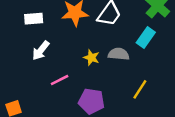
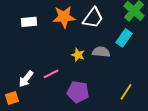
white arrow: (41, 50) -> (26, 79), moved
yellow line: (140, 89) -> (126, 92), moved

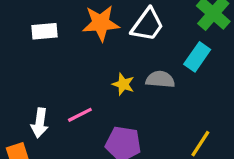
white arrow: (26, 79) -> (40, 123), turned -30

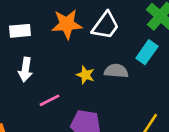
white arrow: (40, 123) -> (25, 70), moved

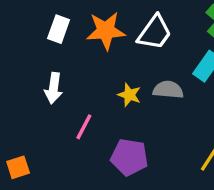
white rectangle: (20, 31) -> (59, 29), moved, turned -65
pink line: (49, 100) -> (84, 127), turned -35

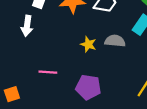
white arrow: (54, 88) -> (27, 26), moved
pink line: (84, 127) -> (48, 72), moved, turned 66

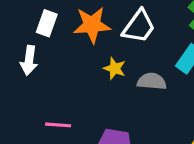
yellow star: (88, 44) -> (115, 68), moved

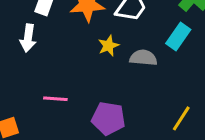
yellow star: (115, 68) -> (108, 46), turned 30

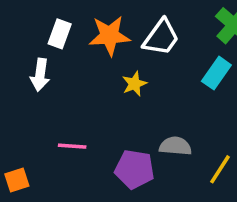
gray semicircle: (143, 58) -> (175, 146), moved

